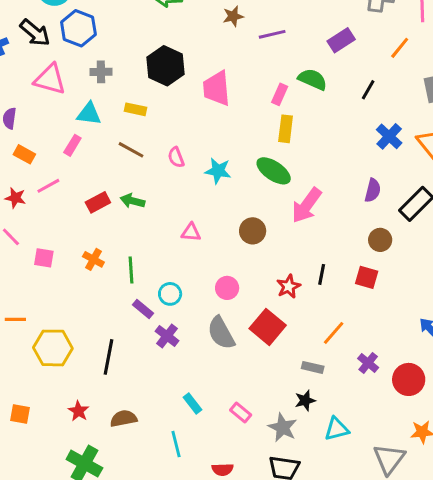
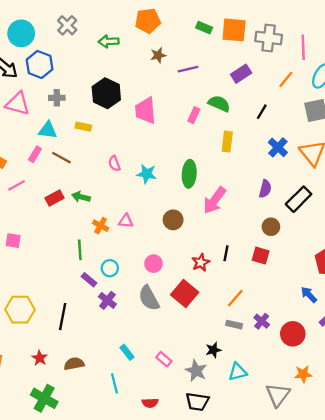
yellow rectangle: (286, 129) -> (227, 142), moved
brown line: (131, 150) -> (61, 158), moved
green ellipse: (274, 171) -> (189, 174), turned 60
orange cross: (93, 259) -> (101, 226), moved
gray rectangle: (313, 367) -> (234, 325), moved

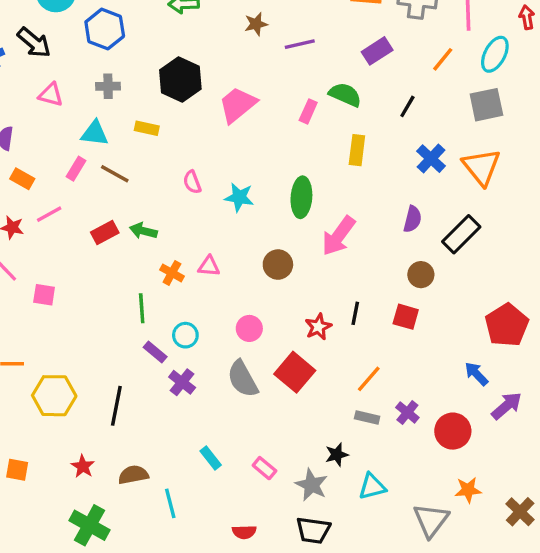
blue hexagon: (40, 64) -> (105, 29), moved
pink triangle: (18, 104) -> (51, 95), size x0.7
pink trapezoid: (145, 111) -> (238, 105), turned 56
cyan line: (114, 383) -> (170, 503), moved

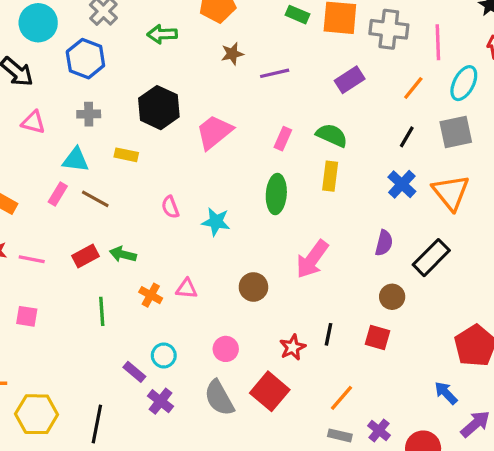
green semicircle: (345, 95) -> (332, 135), moved
black line: (407, 106) -> (407, 137), moved
green ellipse: (301, 197) -> (276, 194), moved
pink line: (49, 214) -> (32, 259), moved, turned 40
green line: (142, 308) -> (102, 311), moved

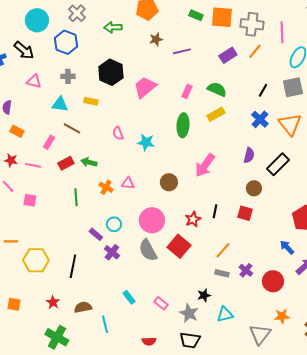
orange line: (413, 88) -> (255, 51), moved
yellow rectangle: (330, 176) -> (216, 114), turned 54
pink rectangle: (58, 194) -> (49, 142), moved
pink circle: (226, 349) -> (152, 220), size x1.6

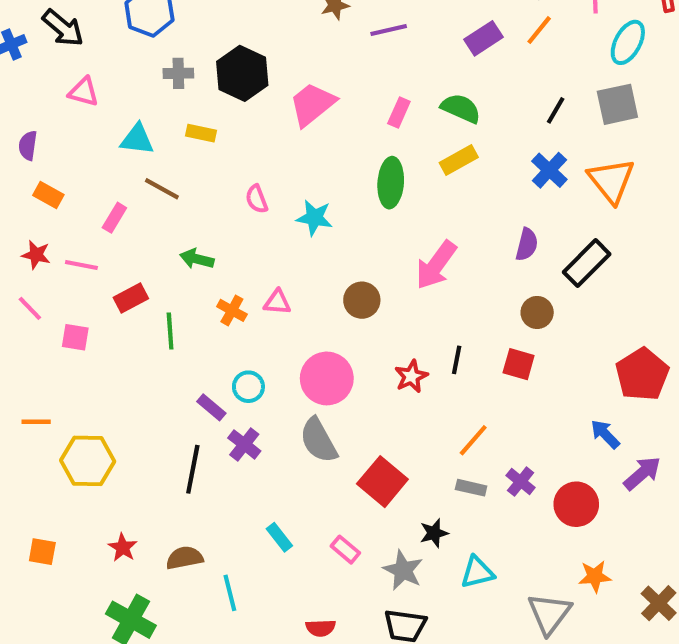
gray cross: (68, 76) -> (178, 73), moved
red rectangle: (66, 163) -> (131, 298), moved
red square: (179, 246) -> (382, 482), moved
black line: (73, 266) -> (193, 469), moved

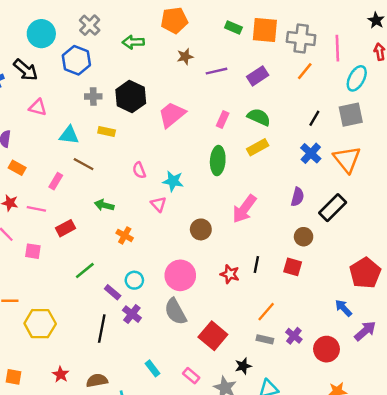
purple rectangle: (483, 38) -> (258, 76), moved
pink triangle: (277, 302) -> (159, 204), moved, turned 42
green line: (170, 331) -> (85, 271), moved, turned 55
red star: (411, 376) -> (230, 274), turned -30

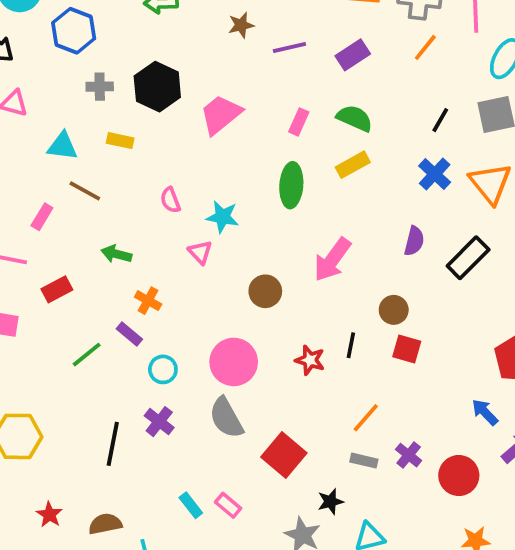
brown circle: (304, 237) -> (394, 310), moved
purple rectangle: (113, 292) -> (129, 334), moved
pink rectangle: (191, 376) -> (228, 505), moved

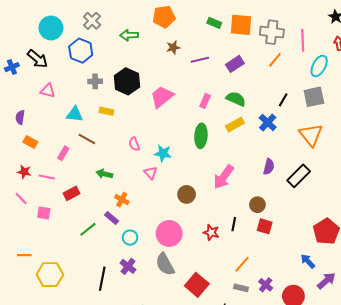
blue cross: (435, 174) -> (268, 122), moved

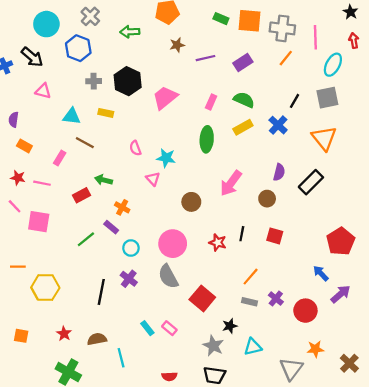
red rectangle: (71, 193) -> (82, 195), moved
brown circle: (257, 205) -> (267, 199), moved
pink square: (44, 213) -> (39, 222), size x1.5

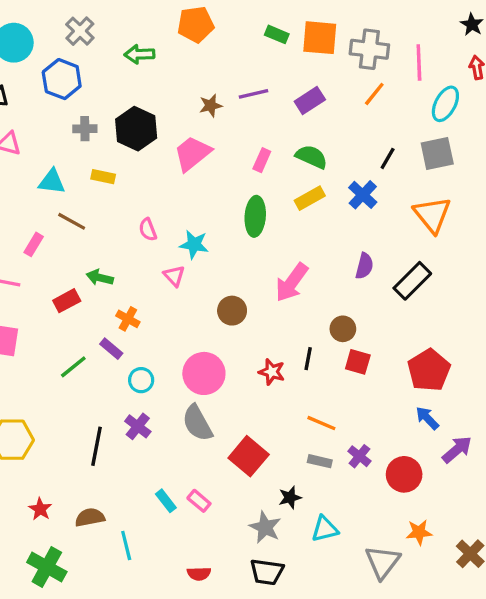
brown star: (177, 45) -> (211, 106), moved
brown circle: (267, 199) -> (343, 329), moved
red pentagon: (341, 241) -> (429, 370), moved
orange line: (251, 277) -> (321, 423), turned 72

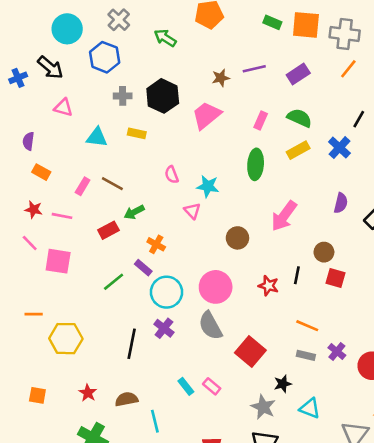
green arrow: (139, 54) -> (165, 38), turned 35
brown line: (72, 221) -> (112, 184), moved
green arrow: (100, 278) -> (134, 212), turned -42
cyan circle: (141, 380) -> (167, 292), size x1.6
cyan triangle: (325, 529) -> (310, 408), turned 35

